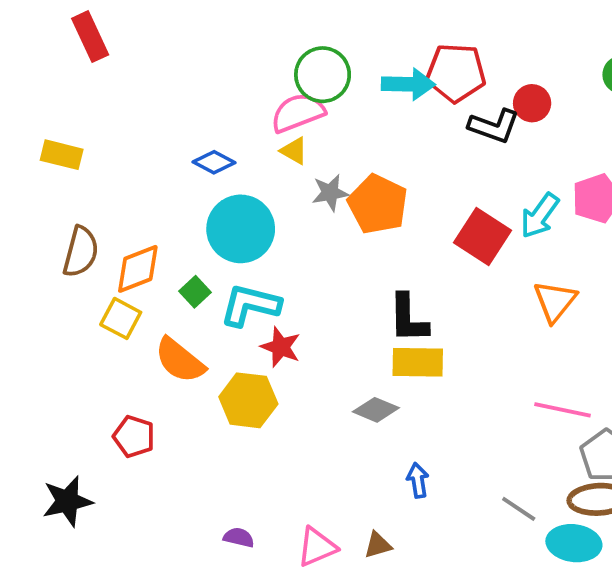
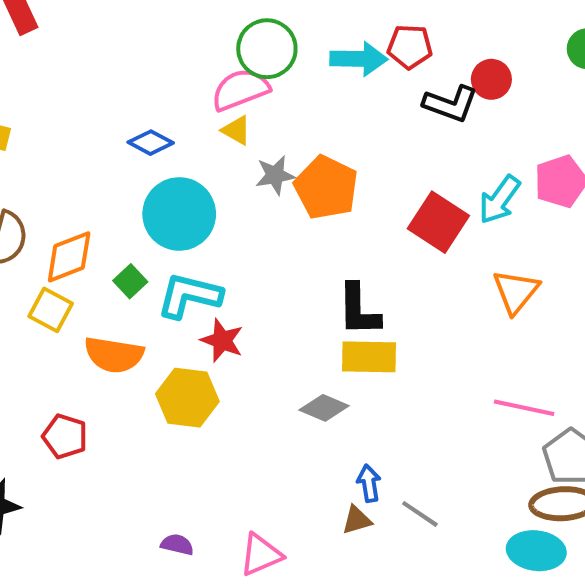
red pentagon: (456, 73) -> (410, 47), size x0.7
orange semicircle: (180, 360) -> (114, 355), turned -30
gray line: (519, 509) -> (420, 514), moved
brown triangle: (378, 545) -> (357, 520), moved

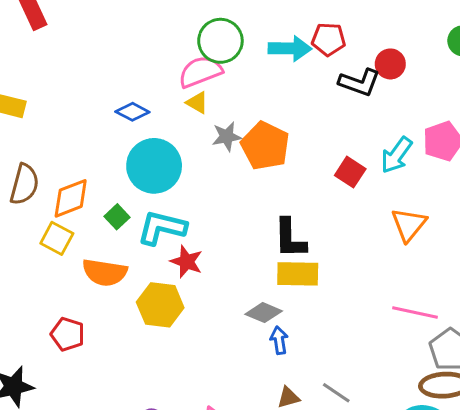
red square: (438, 222) -> (350, 172), size x0.7
blue arrow: (369, 483) -> (279, 340), moved

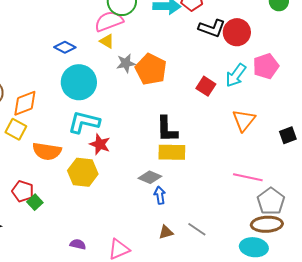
red circle: (390, 64) -> (237, 32), moved, size x1.4
green square: (117, 217) -> (35, 202), moved

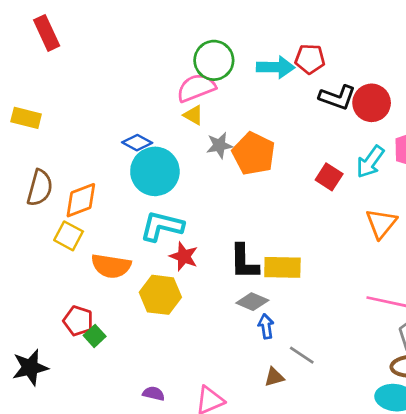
blue diamond: (65, 47) -> (137, 143), moved
black L-shape: (167, 129) -> (244, 262), moved
gray line: (197, 229) -> (302, 355), moved

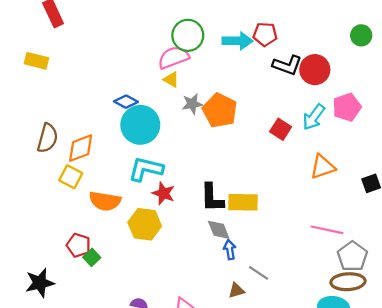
yellow rectangle: (26, 118) -> (36, 61), moved
orange triangle: (381, 223) -> (323, 167), turned 32
gray diamond: (252, 302) -> (219, 230), turned 45

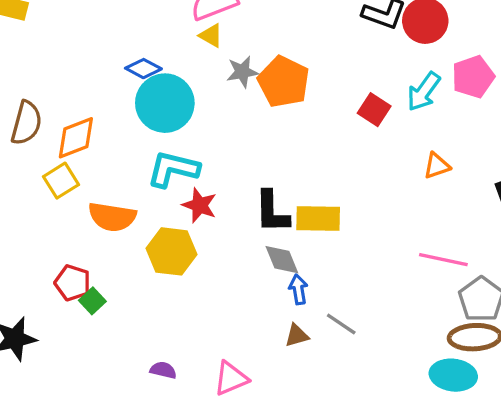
orange triangle: (323, 167) -> (437, 166), size x0.7
yellow square: (71, 177) -> (61, 181), turned 30
brown triangle: (236, 291) -> (297, 336), moved

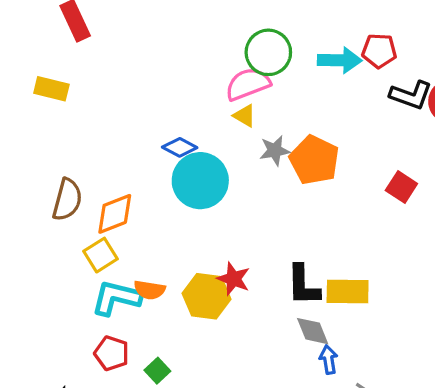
cyan L-shape: (173, 169) -> (116, 298), moved
orange semicircle: (112, 217) -> (150, 290), size x0.7
yellow hexagon: (171, 251) -> (207, 296), moved
green square: (92, 301) -> (157, 371), moved

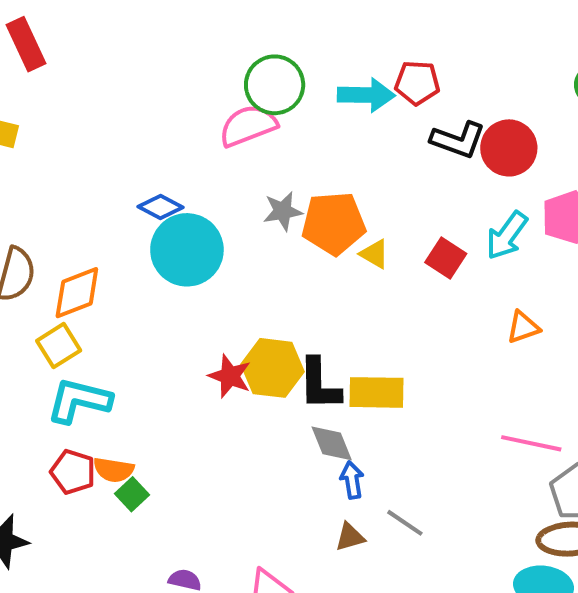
yellow triangle: (245, 116) -> (374, 254), moved
orange pentagon: (314, 160) -> (334, 223), turned -30
orange semicircle: (150, 290) -> (114, 470), moved
yellow hexagon: (207, 296) -> (273, 368), moved

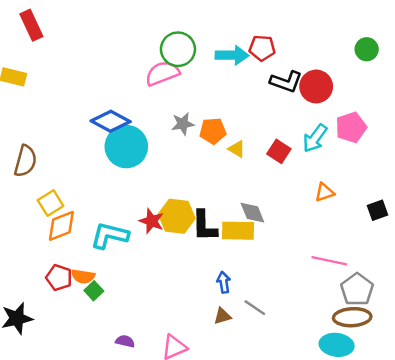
blue diamond: (160, 207) -> (111, 121), size x1.5
orange pentagon: (334, 223) -> (213, 131), size x0.7
orange diamond: (77, 293) -> (61, 226), moved
cyan L-shape: (79, 401) -> (109, 235), moved
gray diamond: (332, 443) -> (252, 213), moved

